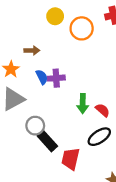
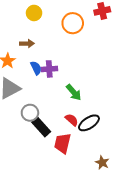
yellow circle: (55, 16) -> (34, 13), moved
green arrow: (83, 104) -> (74, 92), turned -42
red semicircle: (103, 110) -> (72, 120), moved

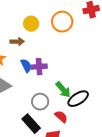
yellow circle: (34, 13) -> (31, 24), moved
gray circle: (30, 113) -> (40, 102), moved
black ellipse: (89, 123) -> (78, 99), moved

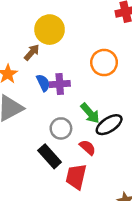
orange circle: (62, 22) -> (104, 63), moved
yellow circle: (31, 24) -> (50, 30), size x1.5
brown arrow: (17, 42) -> (32, 52), turned -48

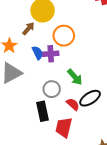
orange circle: (104, 63) -> (64, 36), moved
black ellipse: (109, 125) -> (90, 98), moved
black rectangle: (50, 156) -> (43, 111), turned 30

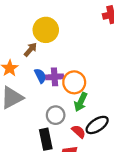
orange circle: (64, 36) -> (74, 82), moved
green arrow: (75, 77) -> (81, 102), turned 66

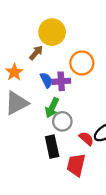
orange circle: (74, 82) -> (82, 63), moved
green arrow: (81, 102) -> (52, 108), moved

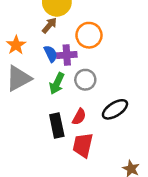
brown arrow: (36, 53) -> (49, 25), moved
gray circle: (62, 121) -> (85, 80), moved
red semicircle: (86, 139) -> (79, 117), moved, turned 77

